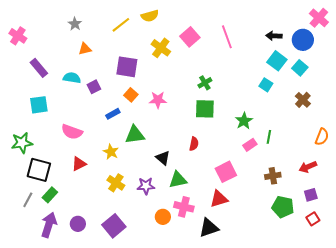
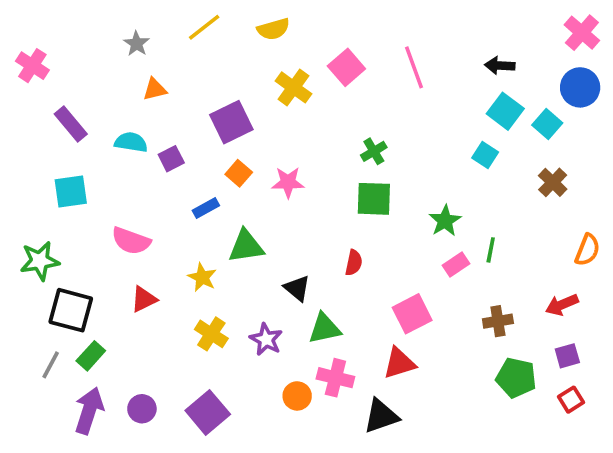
yellow line: (121, 25) -> (204, 27), moved
blue circle: (303, 40) -> (580, 87), moved
purple square: (127, 67) -> (231, 122), turned -35
purple star: (146, 186) -> (266, 339), turned 30

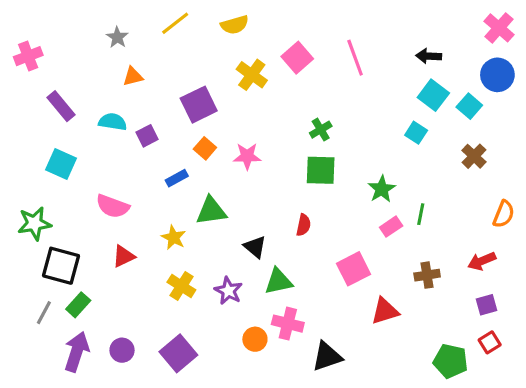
pink cross: (32, 66) -> (28, 56), turned 36
cyan square: (71, 192) -> (61, 164), turned 32
red triangle: (399, 363) -> (385, 311), moved
green pentagon: (516, 378) -> (451, 361), moved

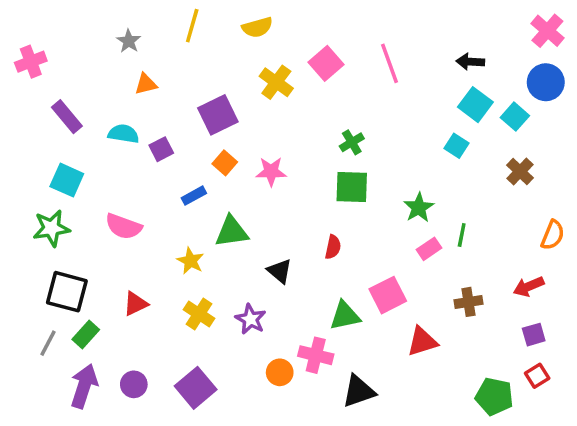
yellow line: (175, 23) -> (192, 26), turned -36
green star: (34, 223) -> (51, 228), moved
red triangle: (124, 256) -> (136, 304), moved
green triangle: (278, 281) -> (345, 316), moved

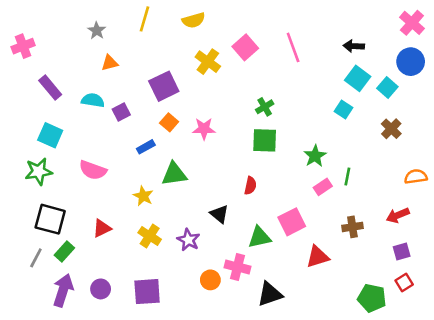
orange semicircle: (553, 235) -> (416, 177), turned -120
black triangle: (280, 271) -> (219, 214), moved
purple square: (196, 388) -> (147, 292), turned 36

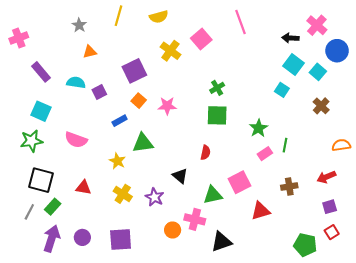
pink cross: (412, 23) -> (317, 25), moved
pink line: (293, 47) -> (240, 22), moved
red triangle: (102, 228) -> (83, 188), turned 35

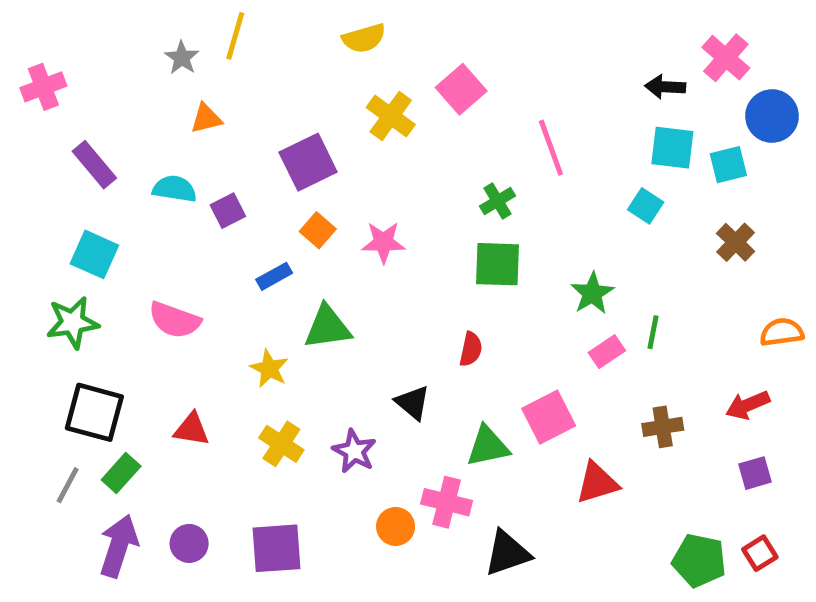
yellow line: (118, 16) -> (235, 36), moved
pink line: (240, 22) -> (551, 148), moved
cyan square: (294, 64) -> (672, 148), turned -30
cyan square: (318, 72) -> (728, 165), turned 35
red square: (332, 232) -> (760, 553), moved

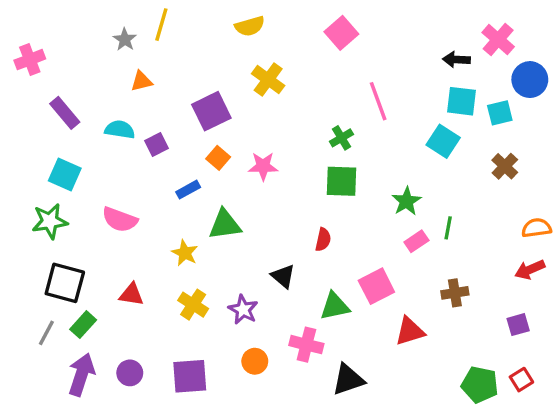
pink square: (461, 89) -> (341, 33), moved
cyan square: (646, 206) -> (443, 141), size x1.4
red arrow: (748, 405) -> (530, 270), moved
orange circle: (396, 526) -> (255, 361), moved

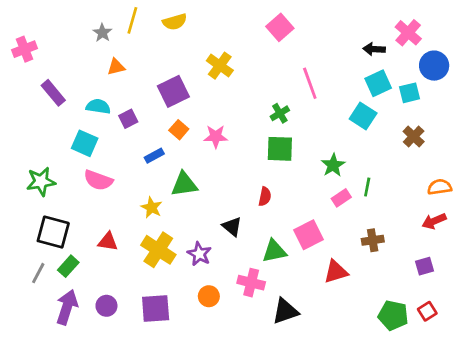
yellow semicircle: (250, 26) -> (175, 22), moved
cyan square: (461, 101) -> (378, 83), turned -32
cyan square: (65, 175) -> (85, 143), moved
yellow cross: (193, 305) -> (158, 250), size x1.4

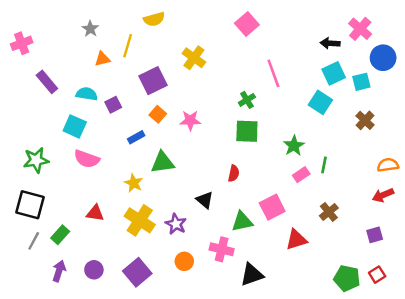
yellow line: (132, 20) -> (128, 46), moved
black square: (53, 232) -> (30, 205), moved
brown cross: (373, 240) -> (329, 212), turned -30
purple arrow: (67, 307) -> (59, 271), size x0.7
purple square: (156, 309) -> (137, 272), turned -36

